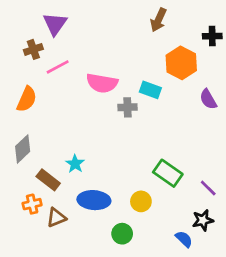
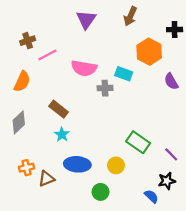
purple triangle: (55, 24) -> (86, 20), moved
brown rectangle: (48, 180) -> (59, 109), moved

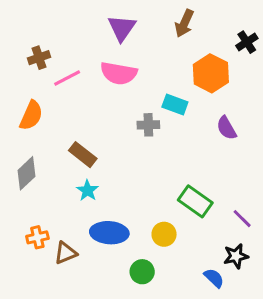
black cross: (175, 30) -> (247, 42), turned -32
pink semicircle: (84, 68) -> (119, 73), moved
purple semicircle: (171, 81) -> (226, 128), moved

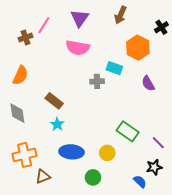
pink line: (67, 78) -> (44, 25), moved, turned -30
gray diamond: (26, 173) -> (17, 113), turned -55
orange cross: (37, 237) -> (25, 155), size x1.6
brown triangle: (66, 253) -> (43, 176), moved

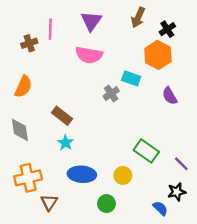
pink line: (44, 25) -> (50, 29), turned -30
black cross: (161, 27) -> (167, 29), moved
gray cross: (97, 81) -> (111, 94), turned -32
brown triangle: (43, 176) -> (49, 202), turned -35

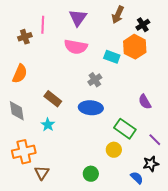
cyan rectangle: (131, 78) -> (112, 57), moved
purple semicircle: (170, 96) -> (145, 102), moved
cyan star: (66, 143) -> (48, 125), moved
blue ellipse: (82, 174) -> (91, 108), moved
yellow circle: (123, 175) -> (114, 150), moved

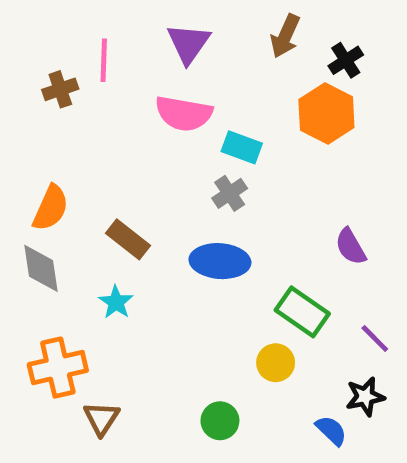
cyan rectangle: (112, 57) -> (242, 147), moved
orange semicircle: (20, 74) -> (51, 208), moved

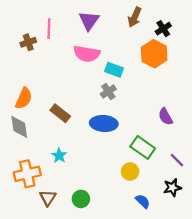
cyan star: (116, 302) -> (59, 155), moved
green circle: (220, 421) -> (81, 199), moved
blue semicircle: (331, 430) -> (143, 201), moved

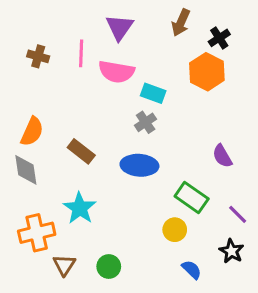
pink line: (49, 29) -> (81, 53), moved
brown cross: (28, 42) -> (38, 56), turned 35
cyan star: (59, 155) -> (80, 208), size x1.5
black star: (172, 188) -> (231, 251), turned -30

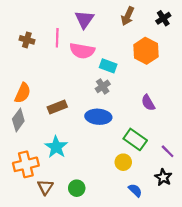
black cross: (219, 38) -> (163, 18), moved
brown rectangle: (81, 151) -> (57, 107), turned -60
purple semicircle: (222, 156) -> (148, 103), moved
gray diamond: (26, 170) -> (18, 120), turned 45

